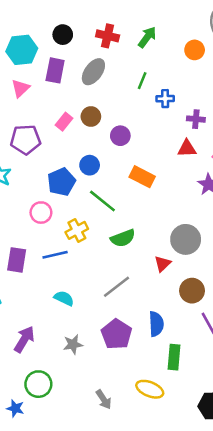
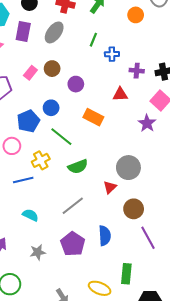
red triangle: (187, 149) -> (120, 94), moved
green rectangle: (174, 357) -> (126, 274), moved

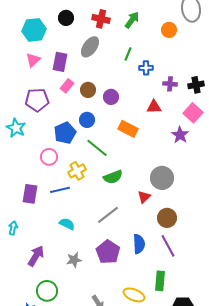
purple rectangle: (23, 31) -> (60, 62), moved
brown circle: (52, 69) -> (88, 90), moved
purple line: (148, 238) -> (168, 246), moved

